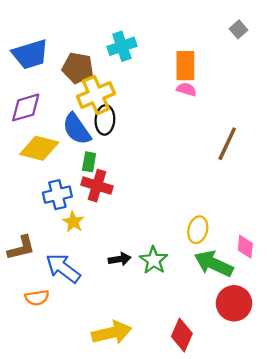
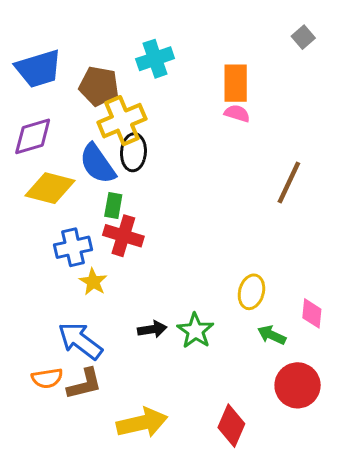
brown L-shape: (21, 248) -> (85, 384), moved
green arrow: (214, 264) -> (272, 335), size x0.6

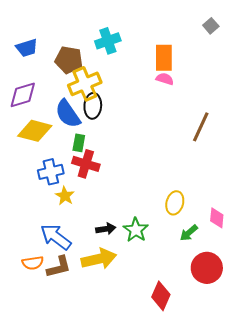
blue trapezoid: (38, 69) -> (27, 48), size x0.7
green arrow: (272, 335) -> (189, 233), turned -66
yellow arrow: (142, 423) -> (99, 259), moved

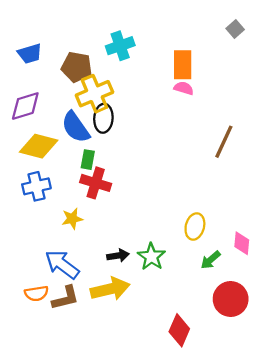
blue cross: (51, 172) -> (36, 186), moved
yellow star: (65, 196) -> (72, 219), turned 30

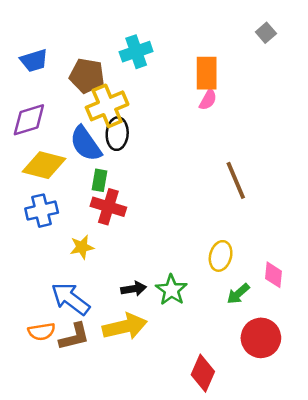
pink semicircle: (184, 88) -> (208, 100), turned 102
brown line: (224, 142) -> (236, 180), moved, turned -48

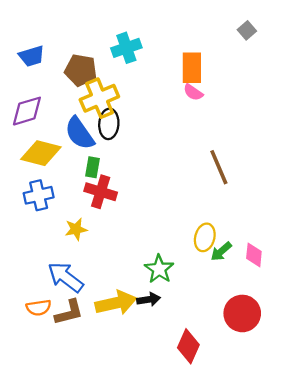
pink semicircle: (208, 100) -> (193, 92), turned 96
black arrow: (134, 289) -> (149, 299), moved
green arrow: (238, 294) -> (221, 251), moved

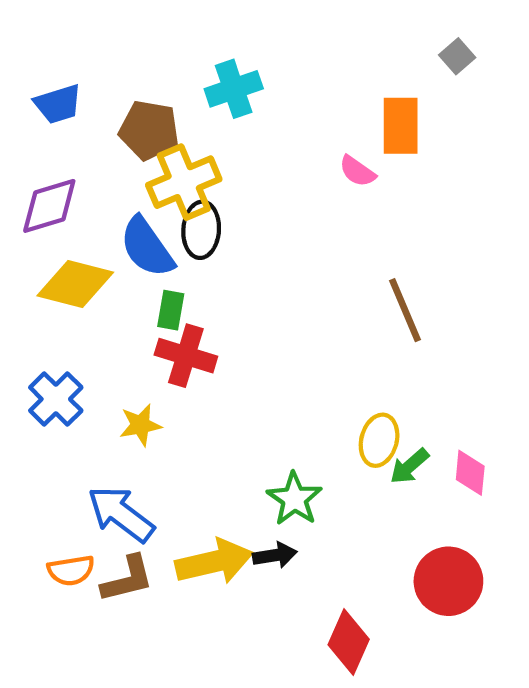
orange rectangle: (192, 68) -> (401, 126), moved
blue cross: (39, 195) -> (56, 399), moved, turned -32

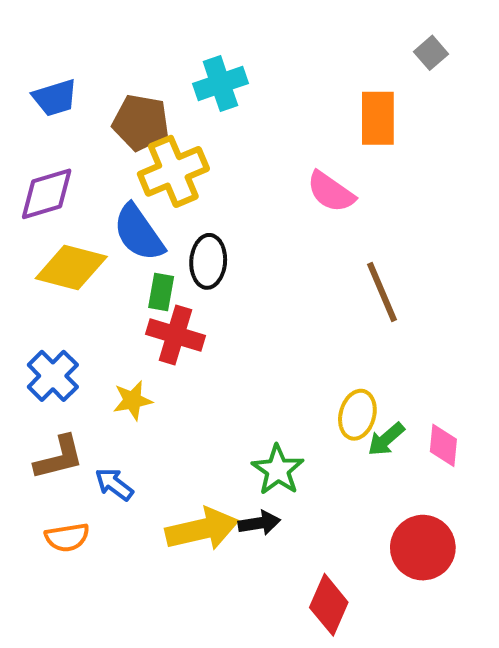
pink semicircle: (357, 171) -> (331, 192), moved, size x1.4
black ellipse: (201, 230) -> (208, 261), moved
blue arrow: (121, 514) -> (114, 484), size x0.6
brown L-shape: (127, 579) -> (59, 458), moved

